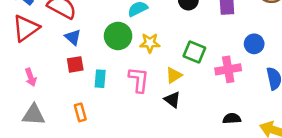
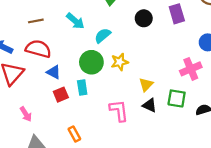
green square: (194, 52) -> (177, 98), moved
cyan rectangle: (100, 79) -> (82, 88), moved
pink L-shape: (139, 80) -> (119, 111), moved

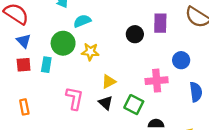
black circle: (144, 18) -> (135, 34), moved

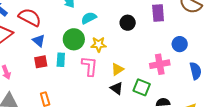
black circle: (135, 34) -> (128, 23), moved
pink L-shape: (74, 98) -> (90, 66), moved

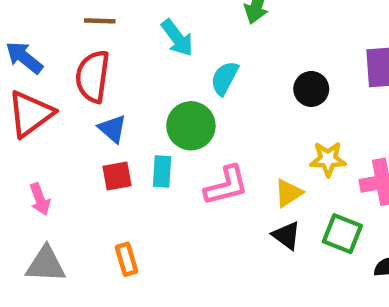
red semicircle: (30, 17) -> (93, 76), turned -110
cyan semicircle: (89, 18) -> (225, 78), turned -35
yellow star: (99, 44) -> (328, 159), moved
pink L-shape: (90, 66) -> (226, 186), turned 70

